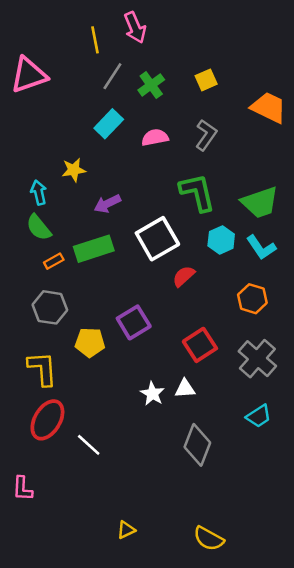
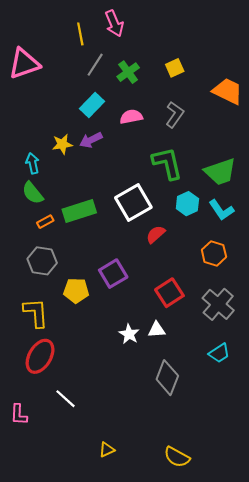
purple arrow: (107, 204) -> (91, 140), moved
white line: (89, 445) -> (65, 399), moved

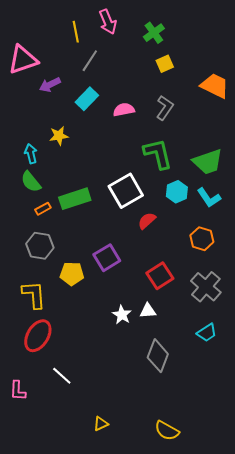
green cross: (128, 72) -> (154, 33), moved
purple arrow: (91, 140) -> (50, 85), moved

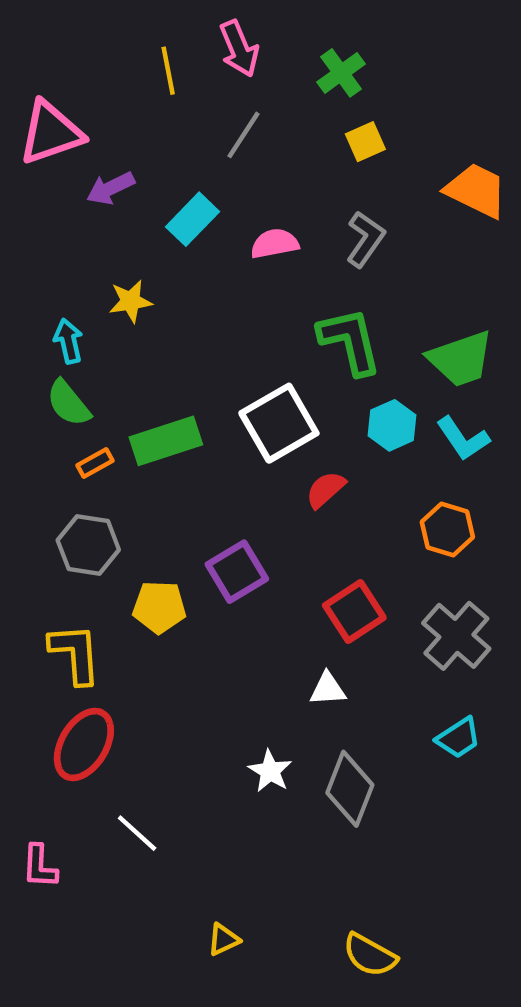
gray line: (90, 61) -> (244, 135), moved
white star: (122, 315) -> (270, 771), moved

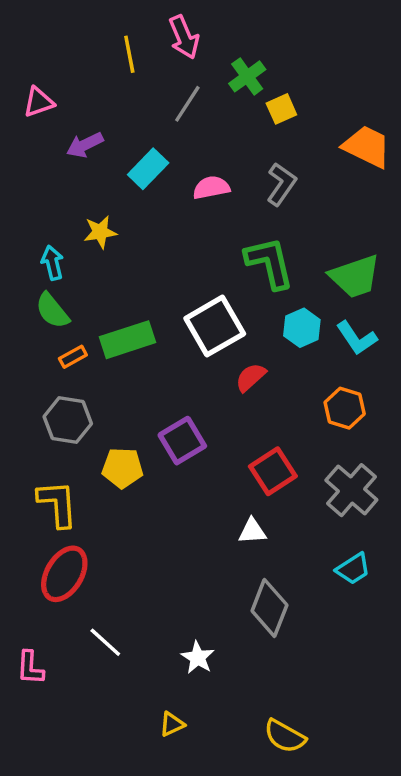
green cross: (341, 73) -> (247, 76), moved
pink triangle: (51, 133) -> (39, 102), size x0.6
white star: (270, 771) -> (198, 658), moved

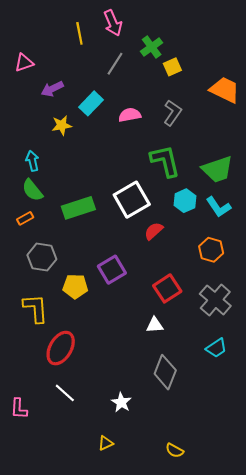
yellow star: (100, 232) -> (62, 125), moved
orange rectangle: (73, 357) -> (25, 218), moved
red ellipse: (64, 574) -> (61, 348), moved
yellow semicircle: (285, 736) -> (175, 450), size x0.7

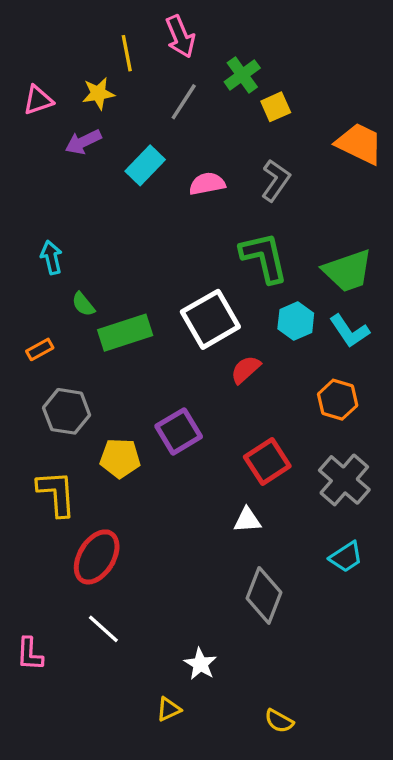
yellow star: (62, 125) -> (98, 93), moved
green semicircle: (32, 190) -> (83, 304), moved, size x0.7
white star: (121, 402) -> (200, 664), moved

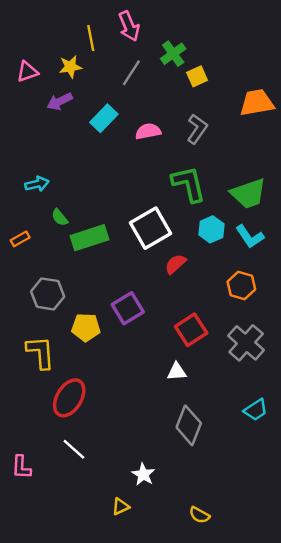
orange trapezoid: (359, 144) -> (257, 103), turned -36
cyan arrow: (51, 257) -> (37, 184), turned 90
orange rectangle: (40, 349) -> (20, 239), moved
cyan trapezoid: (346, 557) -> (256, 410), moved

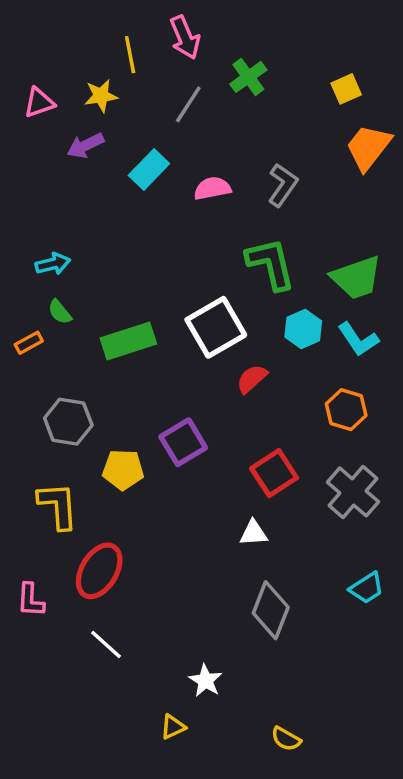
yellow square: (197, 76) -> (346, 89), moved
orange trapezoid: (257, 103) -> (368, 147), turned -42
green semicircle: (60, 217) -> (60, 312), moved
pink L-shape: (21, 467) -> (31, 600), moved

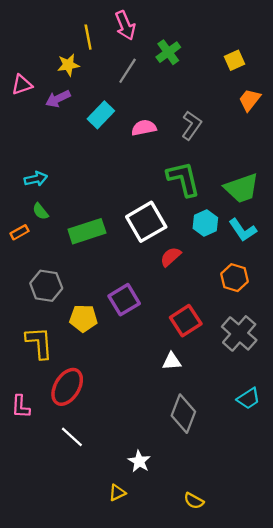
pink triangle: (39, 103) -> (22, 85), moved
orange trapezoid: (368, 147) -> (250, 100), size x0.7

